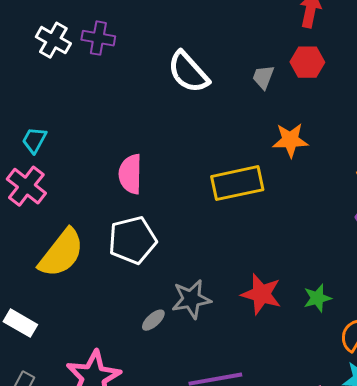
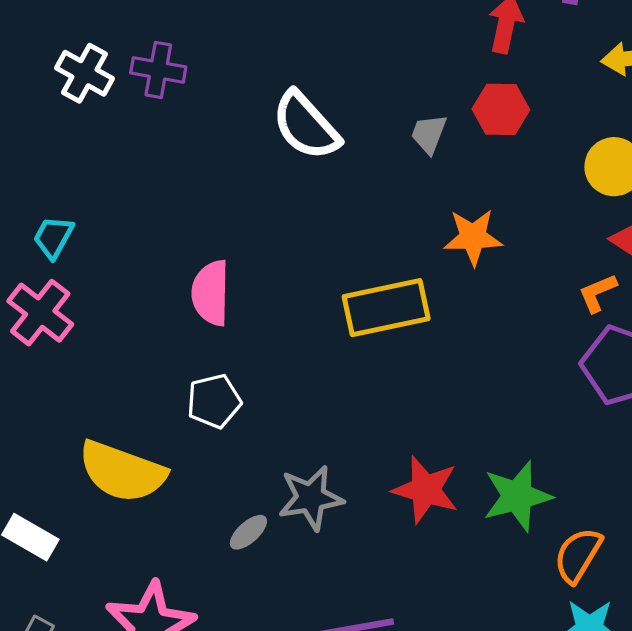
white pentagon: (132, 240) -> (214, 401), size x0.7
yellow semicircle: (61, 253) -> (122, 472), moved, turned 72
green star: (317, 298) -> (517, 496), size x1.5

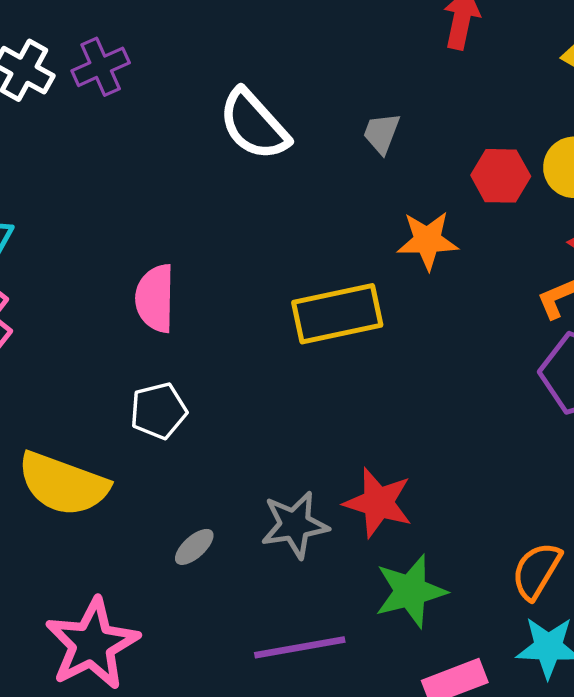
purple cross: (158, 70) -> (101, 67), turned -34
red hexagon: (501, 109) -> (501, 176), moved
green star: (517, 496) -> (410, 591), moved
gray star: (311, 498) -> (295, 525), moved

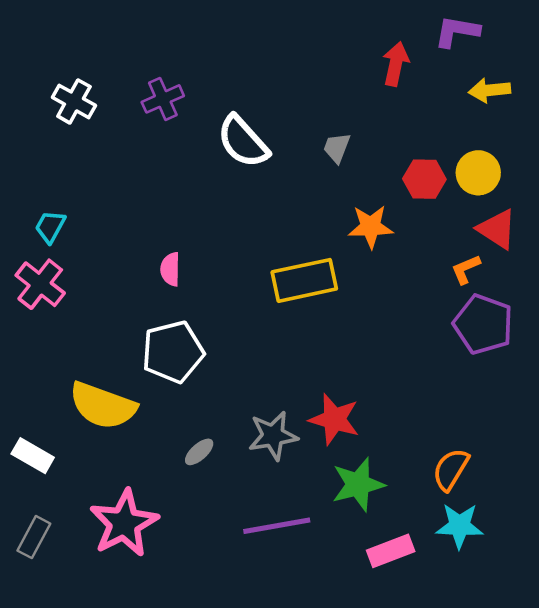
purple cross: (101, 67) -> (163, 99), moved
pink semicircle: (155, 298) -> (170, 269), size x0.7
white pentagon: (158, 411) -> (173, 352), size x1.5

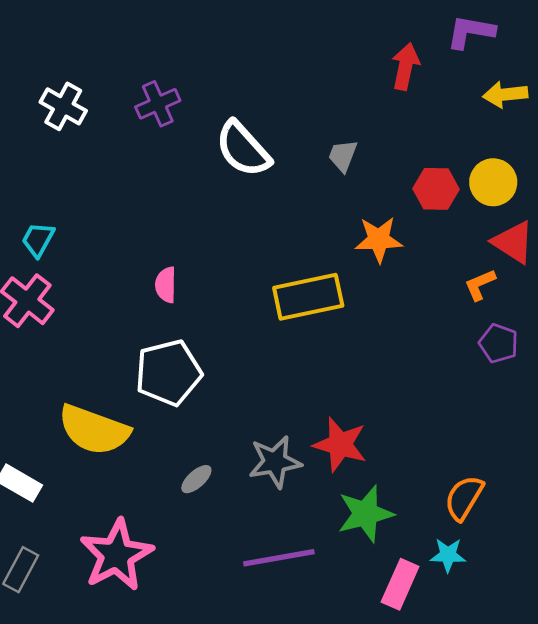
purple pentagon: (483, 324) -> (499, 343), size x0.6
cyan star: (459, 526) -> (448, 555), moved, size x0.7
pink rectangle: (391, 551) -> (400, 584), turned -45

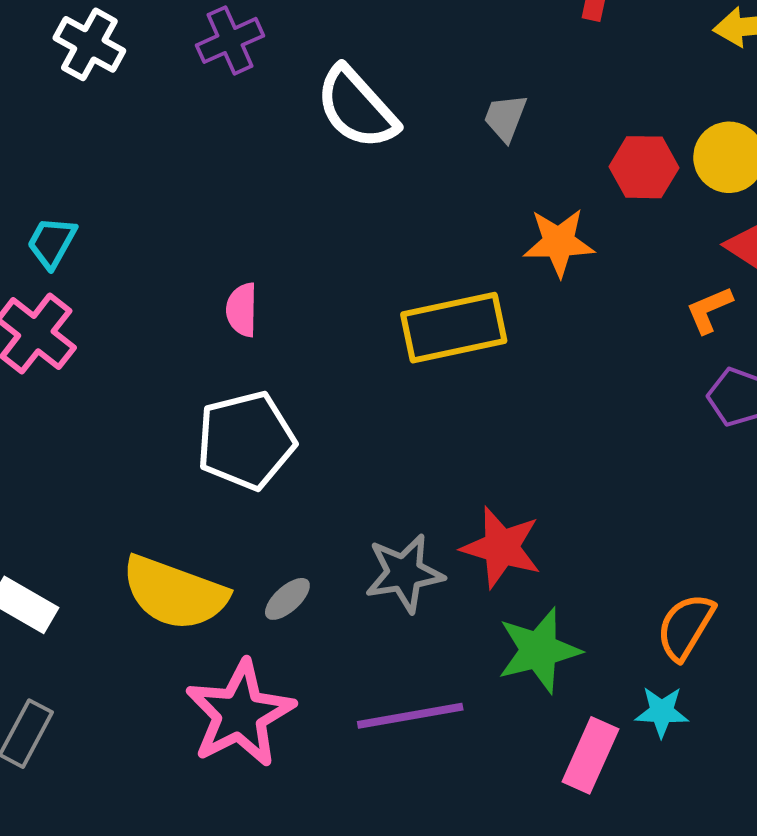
yellow semicircle: (94, 430) -> (175, 593), moved
pink star: (117, 555) -> (240, 714), moved

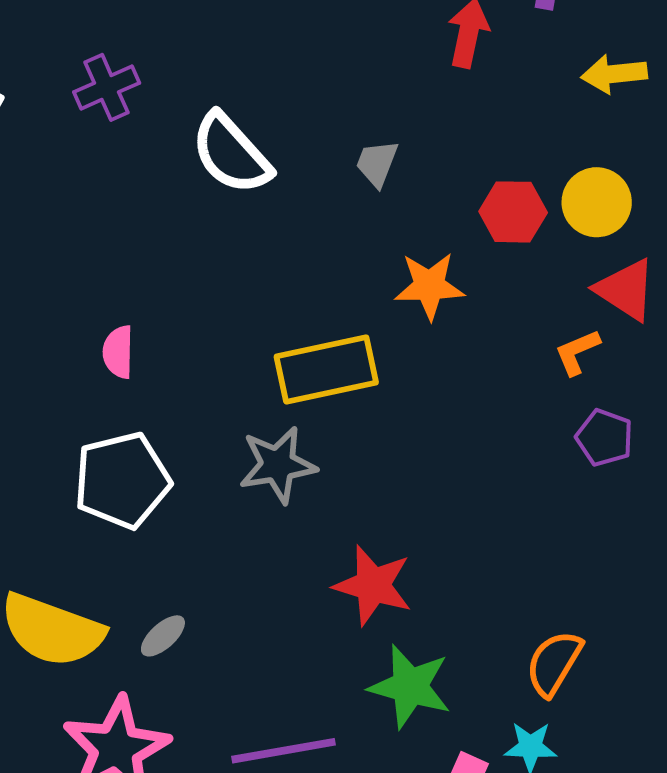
gray star: (404, 573) -> (278, 465), moved
green star: (539, 650) -> (410, 687), turned 30

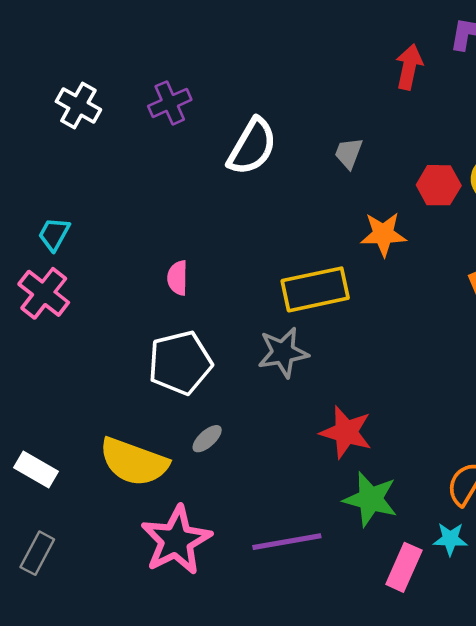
white semicircle: (231, 154) -> (252, 147), turned -108
gray ellipse: (163, 636) -> (207, 439), moved

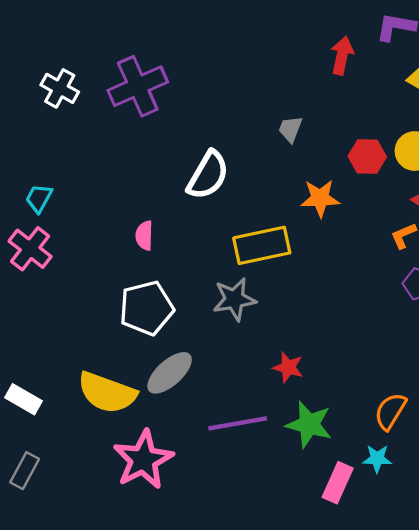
purple cross: (170, 103) -> (138, 86), size x1.6
white semicircle: (252, 147) -> (208, 175), moved
red star: (346, 432) -> (288, 367), size x0.7
gray ellipse: (207, 439) -> (170, 373), size x1.8
purple line: (287, 542) -> (238, 423), moved

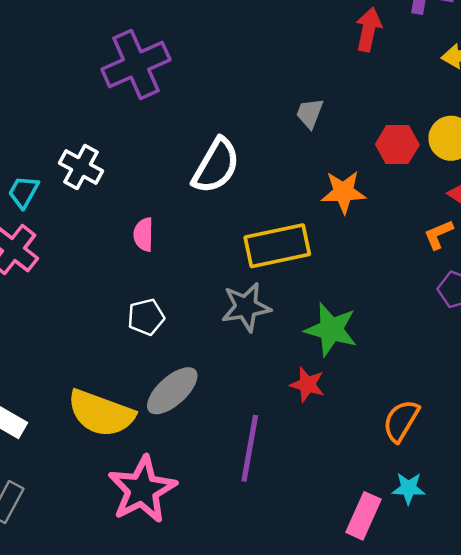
white cross: (60, 88) -> (81, 167), moved
white pentagon: (147, 308) -> (146, 317), size x0.6
orange semicircle: (390, 411) -> (401, 421), moved
purple line: (238, 423) -> (250, 448), turned -70
green star: (309, 424) -> (331, 330), moved

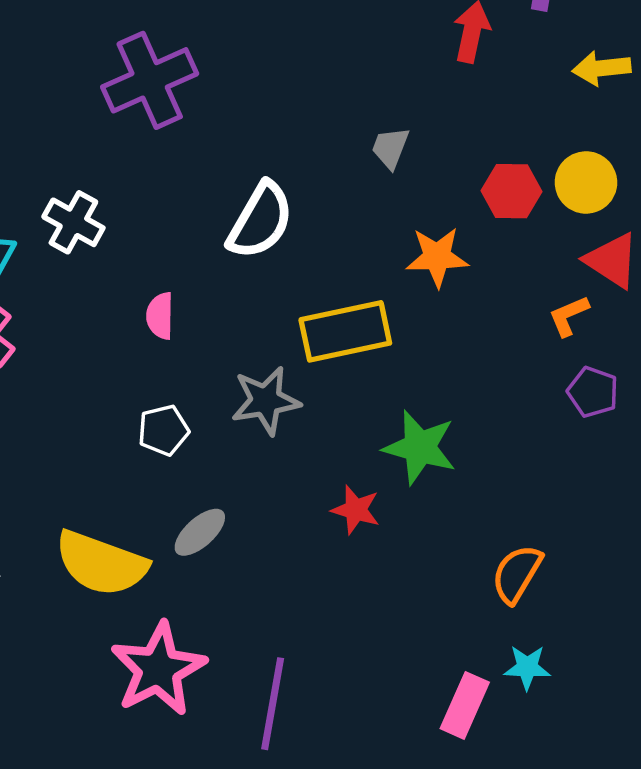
gray star: (246, 307) -> (266, 401), moved
red star: (307, 385) -> (356, 510), moved
gray ellipse: (172, 391) -> (200, 532), size x0.7
purple line: (250, 448) -> (273, 704), moved

